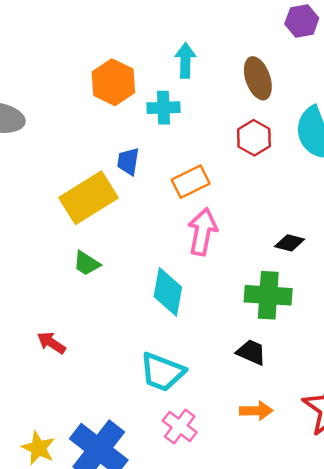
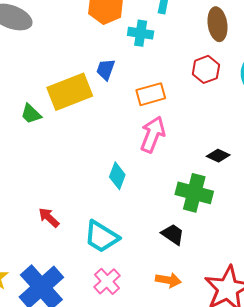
green trapezoid: (87, 263) -> (31, 114), moved
cyan diamond: (168, 292) -> (117, 176), size x0.7
red arrow: (51, 343) -> (49, 218), moved

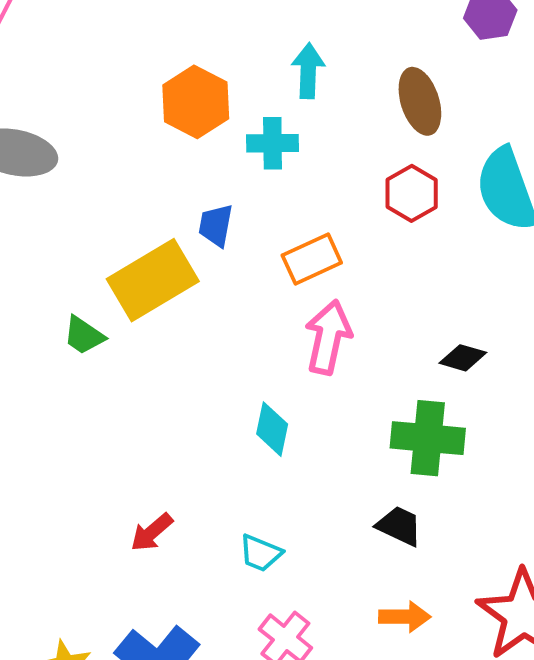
red arrow: (49, 218) -> (152, 532), turned -75
cyan trapezoid: (101, 237) -> (261, 553), size x0.6

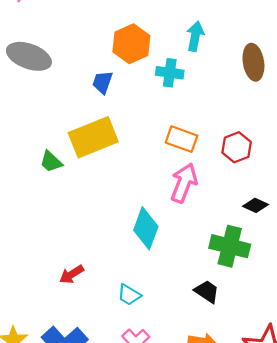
red hexagon: (412, 193) -> (237, 147), moved
blue trapezoid: (216, 225) -> (102, 82), moved
orange rectangle: (312, 259) -> (181, 139), turned 36
cyan diamond: (272, 429) -> (146, 228), size x1.4

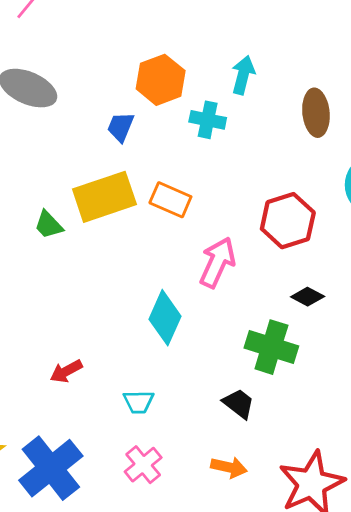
orange rectangle: (181, 139) -> (170, 200), moved
red hexagon: (237, 147) -> (288, 221), size x1.4
cyan trapezoid: (129, 295) -> (139, 402), turned -35

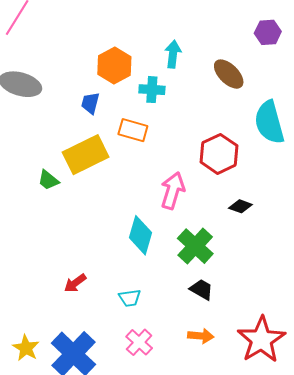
brown ellipse: (316, 113) -> (229, 74), turned -32
orange rectangle: (170, 200) -> (133, 130), moved
green cross: (271, 347) -> (195, 246), moved, turned 33

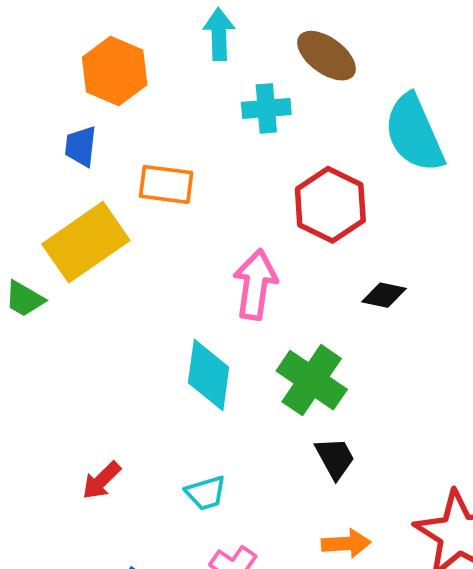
cyan cross: (152, 90) -> (266, 108), moved
black trapezoid: (201, 289) -> (335, 458), turned 40

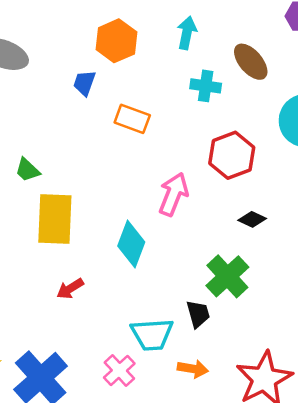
yellow rectangle: (86, 242) -> (55, 219), moved, turned -66
green cross: (312, 380) -> (227, 276), moved
red arrow: (101, 481) -> (70, 289), moved
cyan trapezoid: (206, 493) -> (152, 334), moved, size x1.6

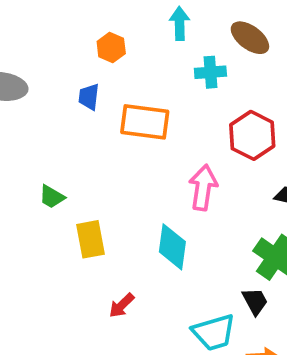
orange hexagon: (116, 41) -> (111, 47), size x0.7
orange rectangle: (132, 119) -> (145, 122), size x1.4
yellow rectangle: (55, 219) -> (91, 239), size x0.7

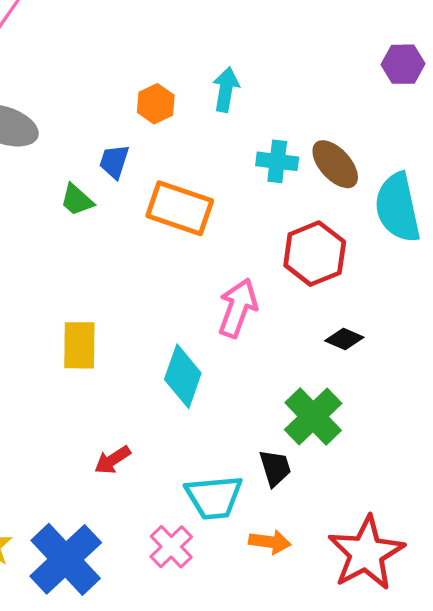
cyan arrow: (180, 23) -> (226, 89), moved
brown ellipse: (250, 38) -> (335, 164), moved
green trapezoid: (52, 197) -> (77, 200), moved
red arrow: (122, 305) -> (112, 460), moved

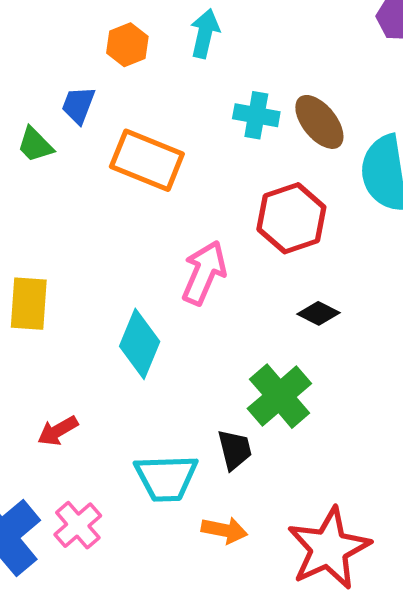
pink cross: (171, 547) -> (78, 525), moved

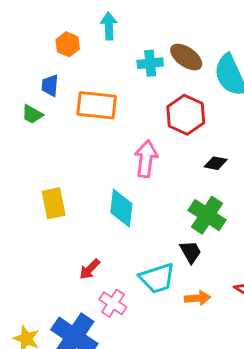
pink cross: (78, 525) -> (113, 303), moved

